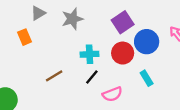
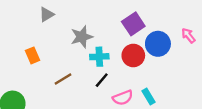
gray star: (72, 19) -> (82, 37), moved
orange rectangle: (24, 37) -> (33, 55), moved
cyan rectangle: (147, 78) -> (149, 97), moved

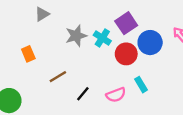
cyan cross: (99, 57) -> (102, 38), moved, turned 36
black line: (102, 80) -> (83, 94), moved
cyan rectangle: (149, 97) -> (141, 85), moved

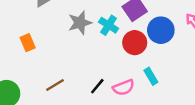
brown line: (58, 77) -> (55, 85), moved
black line: (83, 94) -> (97, 86), moved

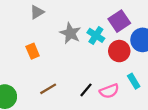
gray star: (80, 23) -> (70, 33), turned -30
orange rectangle: (28, 43) -> (33, 51), moved

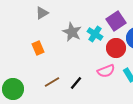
black line: (86, 90) -> (76, 83), moved
pink semicircle: (109, 91) -> (106, 71), moved

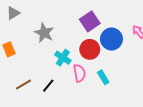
cyan cross: (95, 34) -> (63, 58), moved
pink semicircle: (106, 71) -> (79, 73), turned -78

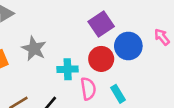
gray star: (44, 33) -> (34, 49), moved
cyan cross: (63, 58) -> (68, 69), turned -35

